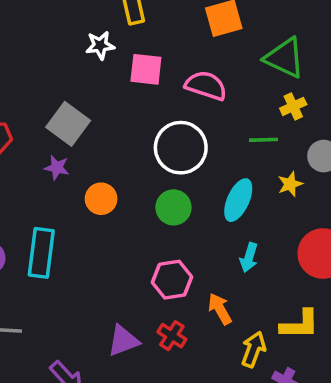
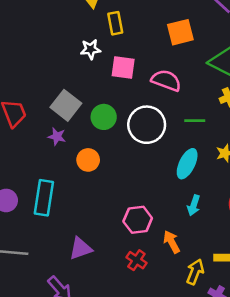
green line: (264, 140) -> (195, 121), moved
green circle: (173, 207) -> (104, 117), moved
purple triangle: (123, 341) -> (80, 249), moved

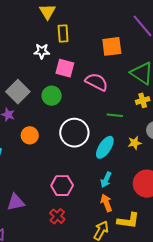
green circle: (104, 117) -> (52, 96), moved
white circle: (147, 125) -> (74, 133), moved
orange arrow: (172, 242) -> (106, 203), moved

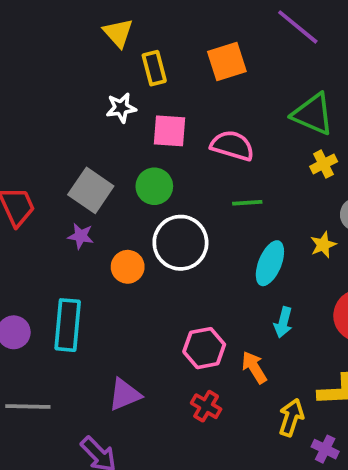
orange square: (112, 46) -> (227, 62), moved
green line: (115, 115) -> (247, 203), moved
white circle: (74, 133) -> (180, 243), moved
orange arrow: (106, 203) -> (254, 367), moved

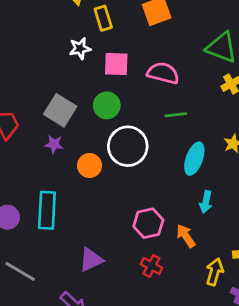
gray line: (28, 406) -> (20, 271), turned 32

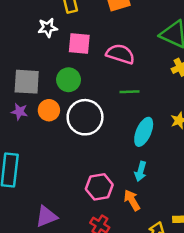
gray square: (60, 110) -> (27, 82), turned -32
orange circle: (89, 165) -> (49, 110), moved
cyan arrow: (206, 202) -> (141, 171), moved

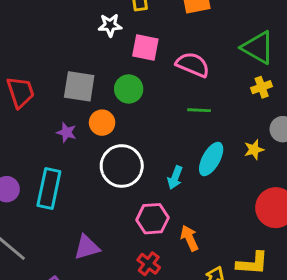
purple star: (19, 112) -> (67, 132), moved
white circle: (85, 117) -> (122, 166), moved
cyan arrow: (141, 171) -> (175, 178), moved

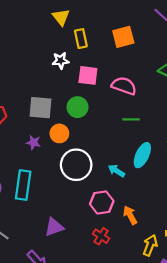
cyan arrow: (175, 178) -> (116, 171), turned 105

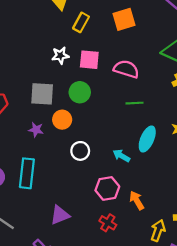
yellow rectangle: (81, 39) -> (81, 22), turned 42
white star: (61, 61) -> (60, 55), moved
white circle: (76, 165) -> (80, 151), size x0.6

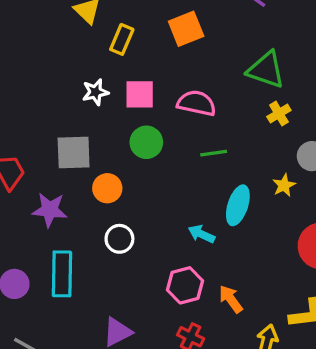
green circle: (80, 92) -> (146, 142), moved
purple star: (36, 130) -> (50, 210), moved, size x1.5
white circle: (80, 151) -> (119, 239), moved

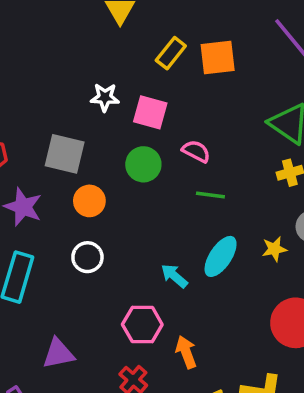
yellow rectangle: (122, 39) -> (171, 53), moved
pink semicircle: (197, 103) -> (196, 151), moved, size x0.7

